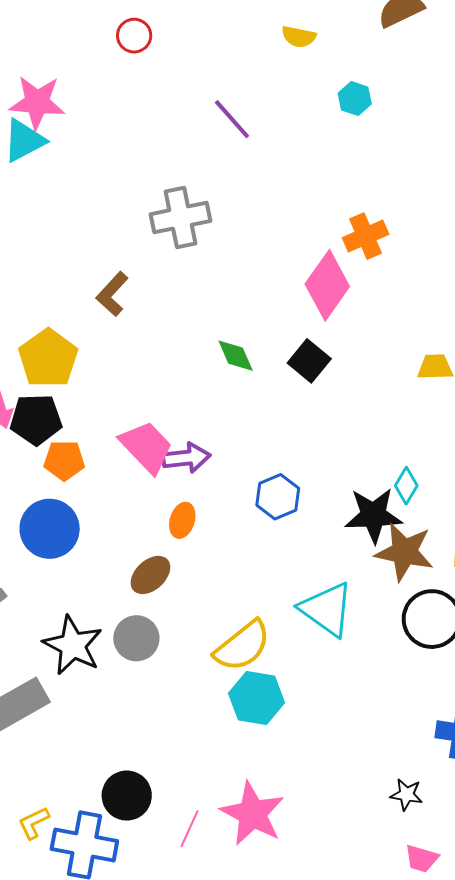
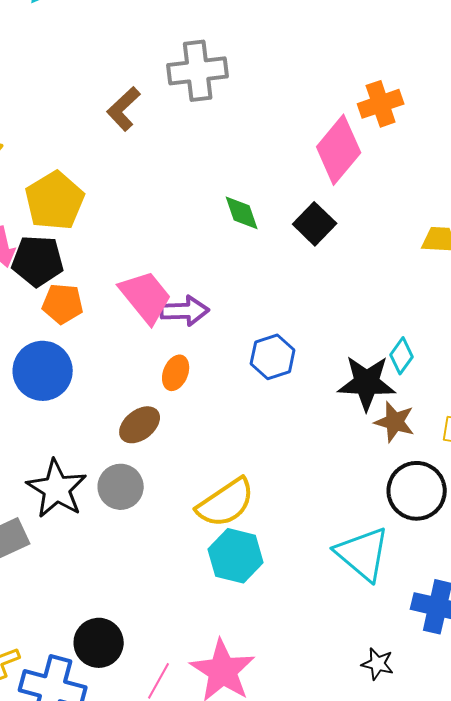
brown L-shape: (112, 294) -> (124, 109), moved
brown star: (404, 552) -> (395, 422), size x0.7
cyan triangle: (327, 609) -> (363, 554), moved

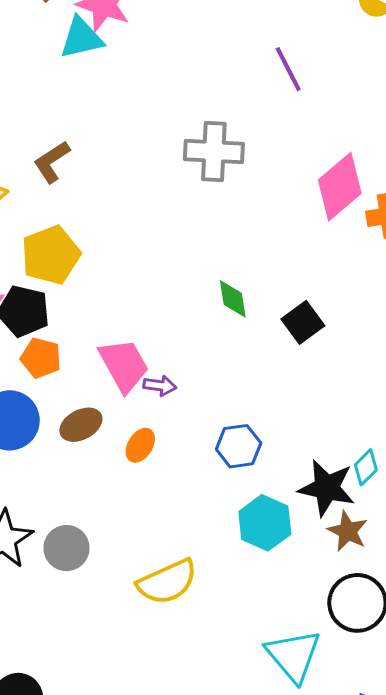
brown L-shape: (124, 109) -> (52, 162), moved
pink diamond: (339, 150) -> (340, 187), moved
purple arrow: (185, 311) -> (160, 386), size x0.7
brown ellipse: (140, 425) -> (81, 425), moved
cyan hexagon: (236, 556) -> (265, 523), moved

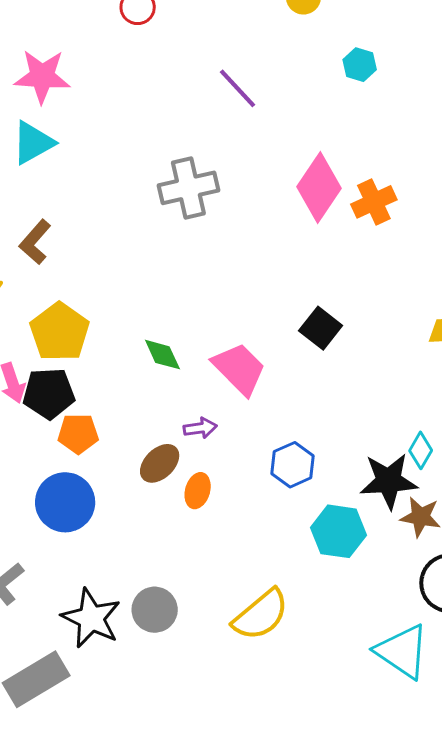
cyan triangle: (81, 38) -> (33, 143), moved
green diamond: (233, 299) -> (162, 355), moved
pink trapezoid: (124, 365) -> (239, 369), moved
brown ellipse: (81, 425) -> (160, 463), moved

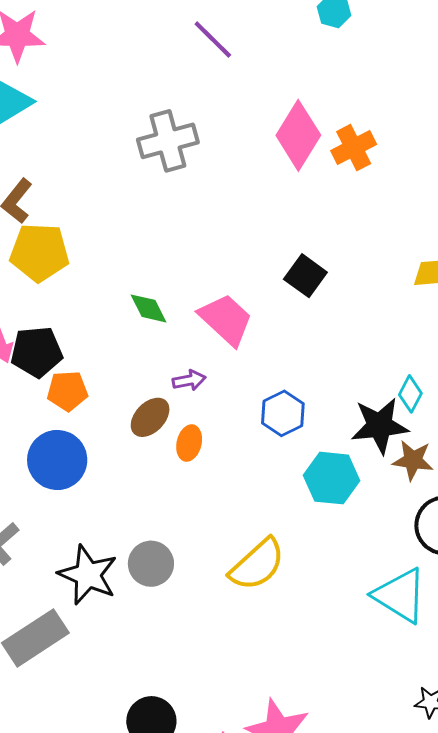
yellow pentagon: (60, 332) -> (39, 252), moved, turned -30

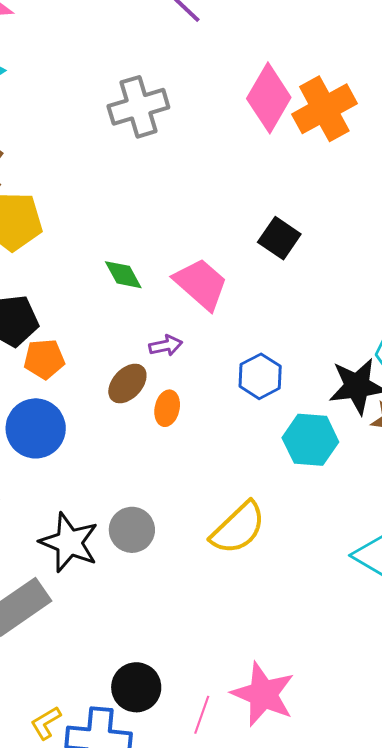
orange cross: (354, 148) -> (324, 109), size x1.4

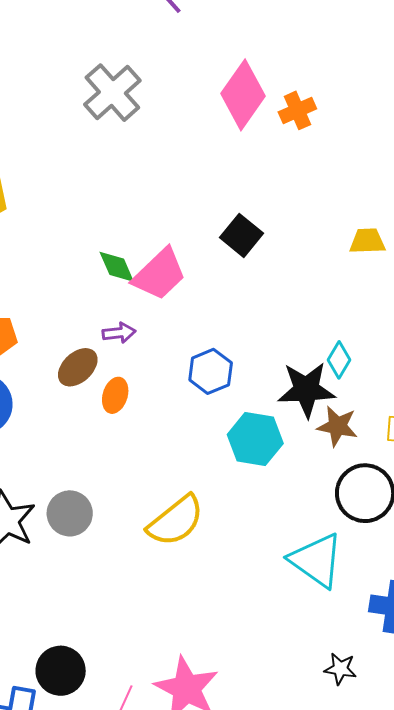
gray cross: (138, 107) -> (112, 93), turned -30
orange cross: (324, 109) -> (297, 110), size x0.6
green diamond: (123, 275) -> (117, 267), moved
pink trapezoid: (201, 284) -> (159, 274), turned 90

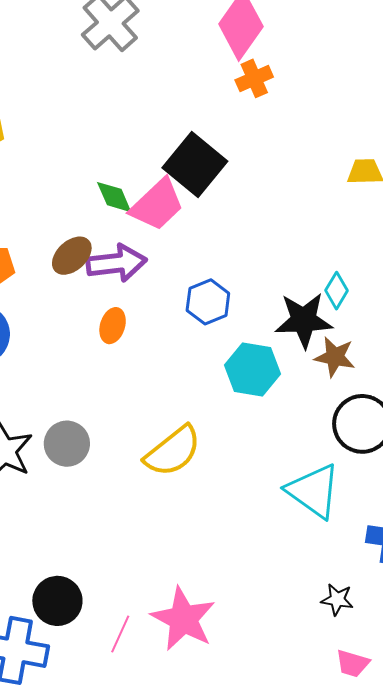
orange cross: (297, 110) -> (254, 78), moved
black square: (241, 235) -> (195, 164), moved, size x1.5
purple arrow: (119, 333) -> (117, 263), size x1.8
brown ellipse: (78, 367) -> (72, 256), moved

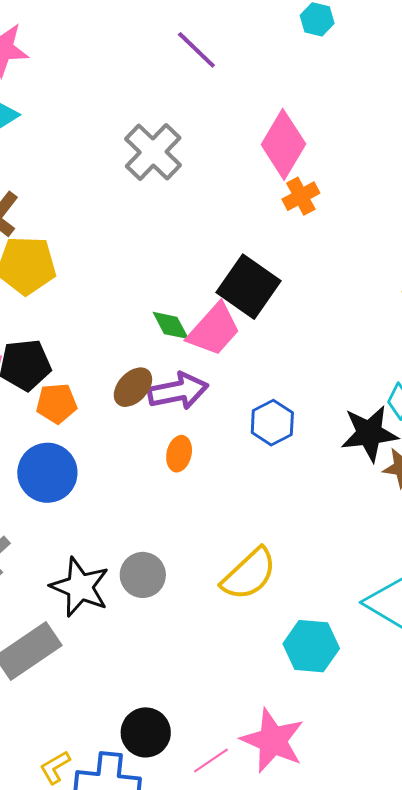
cyan hexagon: (253, 370) -> (311, 646), moved
pink line: (120, 634) -> (211, 760), turned 36

